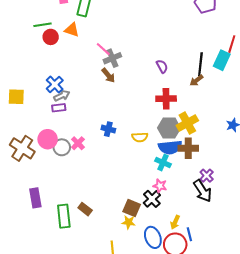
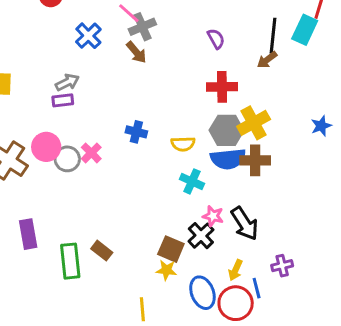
blue cross: (55, 85) -> (88, 36), moved
cyan cross: (163, 162) -> (192, 181), moved
purple cross: (207, 176) -> (282, 266), moved, turned 32
black arrow: (202, 191) -> (245, 224), moved

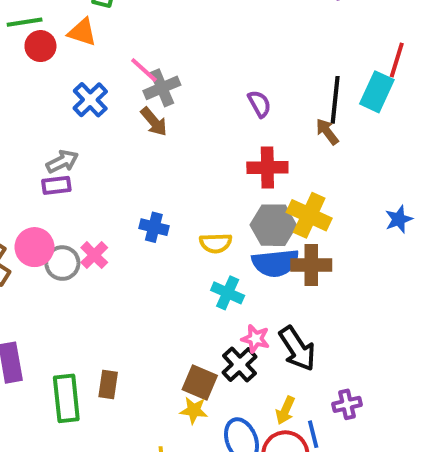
brown arrow: (267, 60) -> (327, 132), turned 90
yellow cross: (254, 123) -> (309, 215), turned -36
brown rectangle: (102, 251) -> (108, 384), turned 60

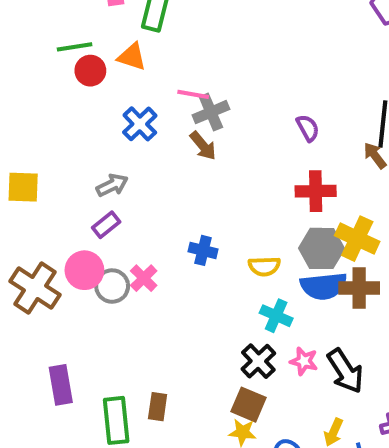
pink line: (144, 70) -> (193, 94), turned -32
purple rectangle: (56, 185) -> (106, 225), moved, turned -32
black cross: (240, 365) -> (258, 361), moved

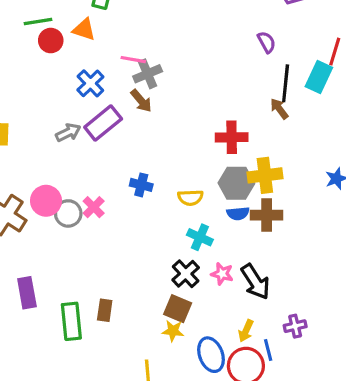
purple semicircle: (308, 128) -> (267, 42), moved
purple rectangle: (106, 225) -> (103, 123), moved, size x1.6
yellow cross: (357, 239) -> (265, 175), turned -32
blue semicircle: (324, 286) -> (238, 213), size x0.6

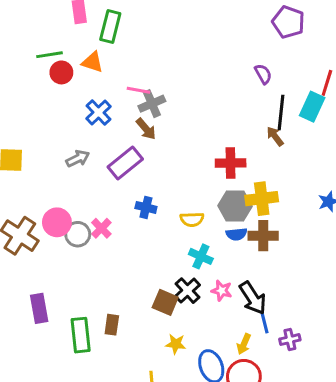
purple rectangle: (103, 123) -> (125, 163), moved
brown square: (178, 309) -> (165, 302), moved
blue line: (268, 350) -> (265, 323), moved

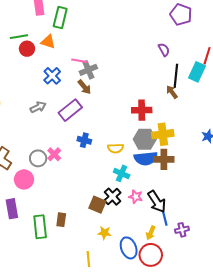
pink circle: (57, 222) -> (24, 179), moved
blue semicircle: (236, 234) -> (146, 158), size x1.6

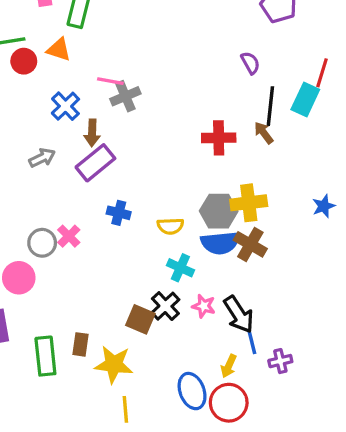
brown arrow: (84, 87) -> (92, 133), moved, turned 42
red cross: (142, 110) -> (219, 138), moved
brown cross: (164, 159) -> (250, 244), turned 30
yellow star: (104, 233) -> (114, 364), moved, size x1.6

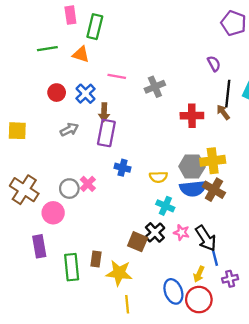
red circle: (24, 61) -> (57, 93), moved
gray cross: (125, 96) -> (155, 87), moved
purple rectangle: (95, 163) -> (106, 133), turned -40
purple cross: (280, 361) -> (230, 279), moved

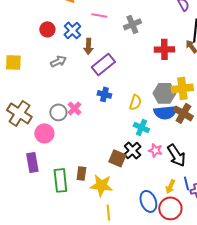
purple rectangle: (106, 133) -> (103, 64), moved, turned 40
yellow semicircle: (158, 177) -> (135, 102), turned -70
blue line: (215, 258) -> (186, 183), moved

